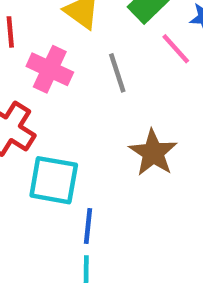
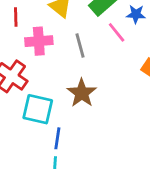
pink cross: (50, 69) -> (39, 41), turned -32
brown star: (153, 153) -> (82, 93), moved

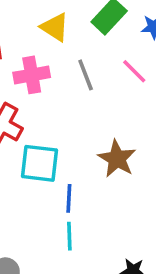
pink line: (117, 32) -> (134, 71), moved
brown star: (82, 93) -> (117, 159), moved

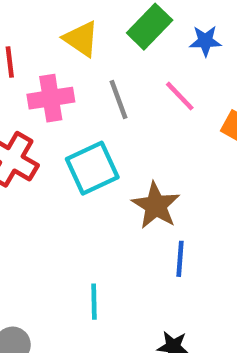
cyan square: (39, 163) -> (92, 168), moved, turned -33
blue line: (69, 198) -> (180, 259), moved

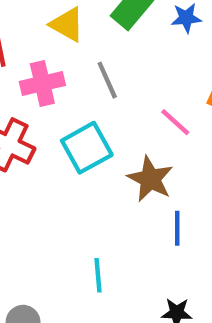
pink line: (180, 96) -> (175, 122), moved

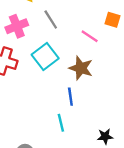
blue line: (177, 228) -> (70, 97), moved

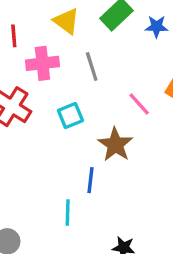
cyan square: (45, 56) -> (70, 116), size x0.7

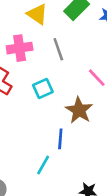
cyan line: (68, 213) -> (43, 165), turned 30

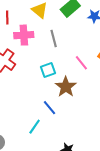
cyan square: (43, 88) -> (48, 70), moved
blue line: (60, 139) -> (50, 108), turned -49

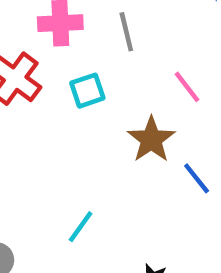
cyan square: (48, 70) -> (87, 91), moved
blue line: (50, 108) -> (197, 178), moved

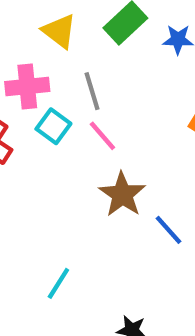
pink line: (187, 87) -> (102, 136), moved
cyan square: (87, 91) -> (53, 126), moved, turned -32

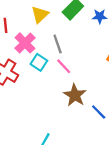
yellow triangle: (59, 31) -> (40, 15), turned 42
pink cross: (27, 86) -> (25, 43), turned -36

